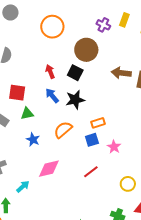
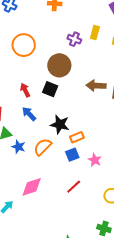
black star: (75, 100) -> (60, 125), moved, turned 30
blue star: (33, 140) -> (18, 147), moved

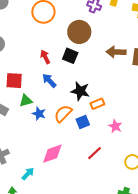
blue square: (72, 155) -> (83, 122), moved

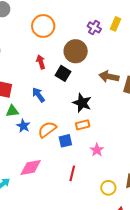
red arrow: (45, 57) -> (41, 62), moved
black star: (80, 91) -> (82, 103), moved
red line: (94, 153) -> (72, 173), turned -42

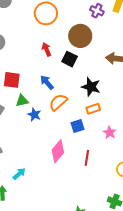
orange semicircle: (47, 130) -> (58, 102), moved
pink diamond: (31, 167) -> (58, 151), moved, turned -35

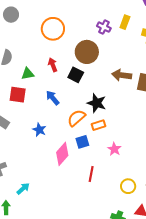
green triangle: (22, 101) -> (28, 74), moved
orange semicircle: (58, 102) -> (76, 118), moved
pink diamond: (58, 151) -> (62, 154), moved

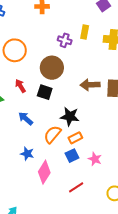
blue star: (39, 130) -> (27, 154), moved
blue square: (82, 142) -> (72, 156), moved
red line: (91, 174) -> (76, 187), turned 56

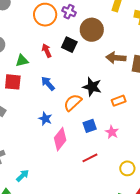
purple cross: (65, 40) -> (69, 12), moved
brown circle: (52, 68) -> (92, 30), moved
black square: (45, 92) -> (69, 45), moved
orange rectangle: (75, 138) -> (119, 101), moved

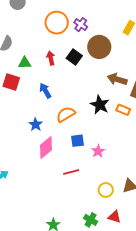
black star: (92, 87) -> (100, 105), moved
orange rectangle: (119, 101) -> (123, 110), moved, turned 32

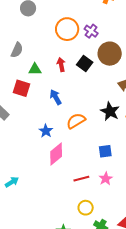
blue square: (77, 141) -> (105, 151), moved
pink star: (98, 151) -> (106, 179), moved
yellow circle: (106, 190) -> (86, 208), moved

